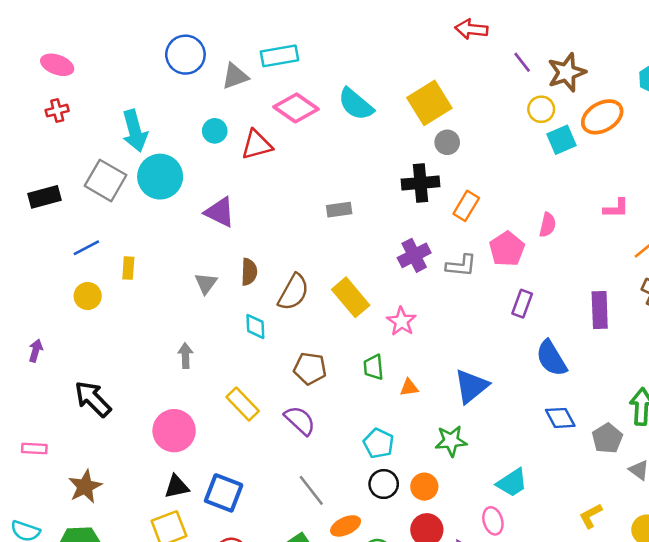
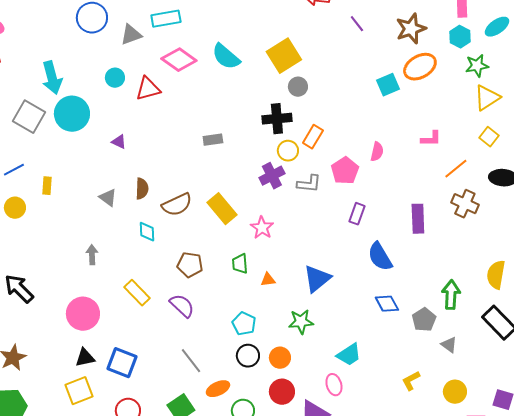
brown star: (567, 72) -> (411, 29), moved
yellow circle: (541, 109) -> (288, 151), moved
purple triangle: (220, 212) -> (119, 142), size x0.6
gray triangle: (206, 283) -> (108, 198), turned -30
brown semicircle: (293, 292) -> (177, 205), turned 36

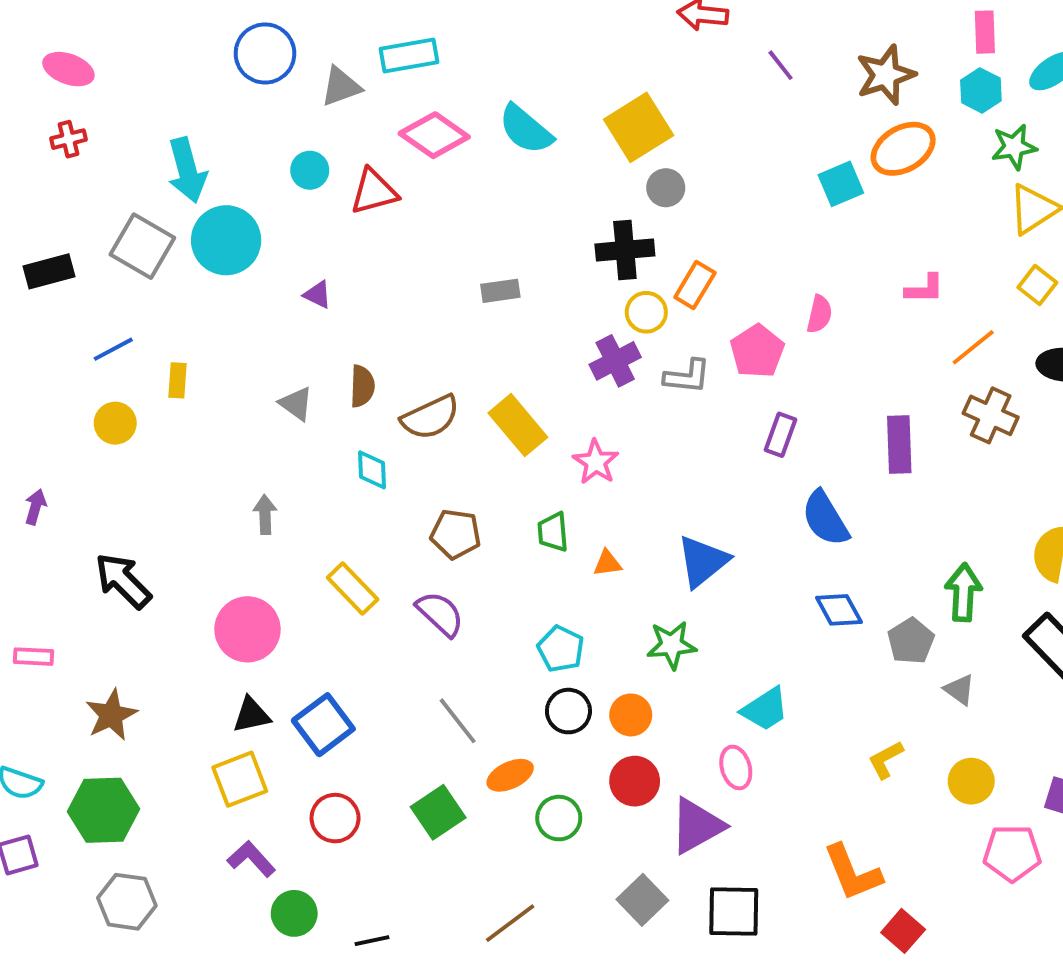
blue square: (122, 363) -> (323, 725), turned 32

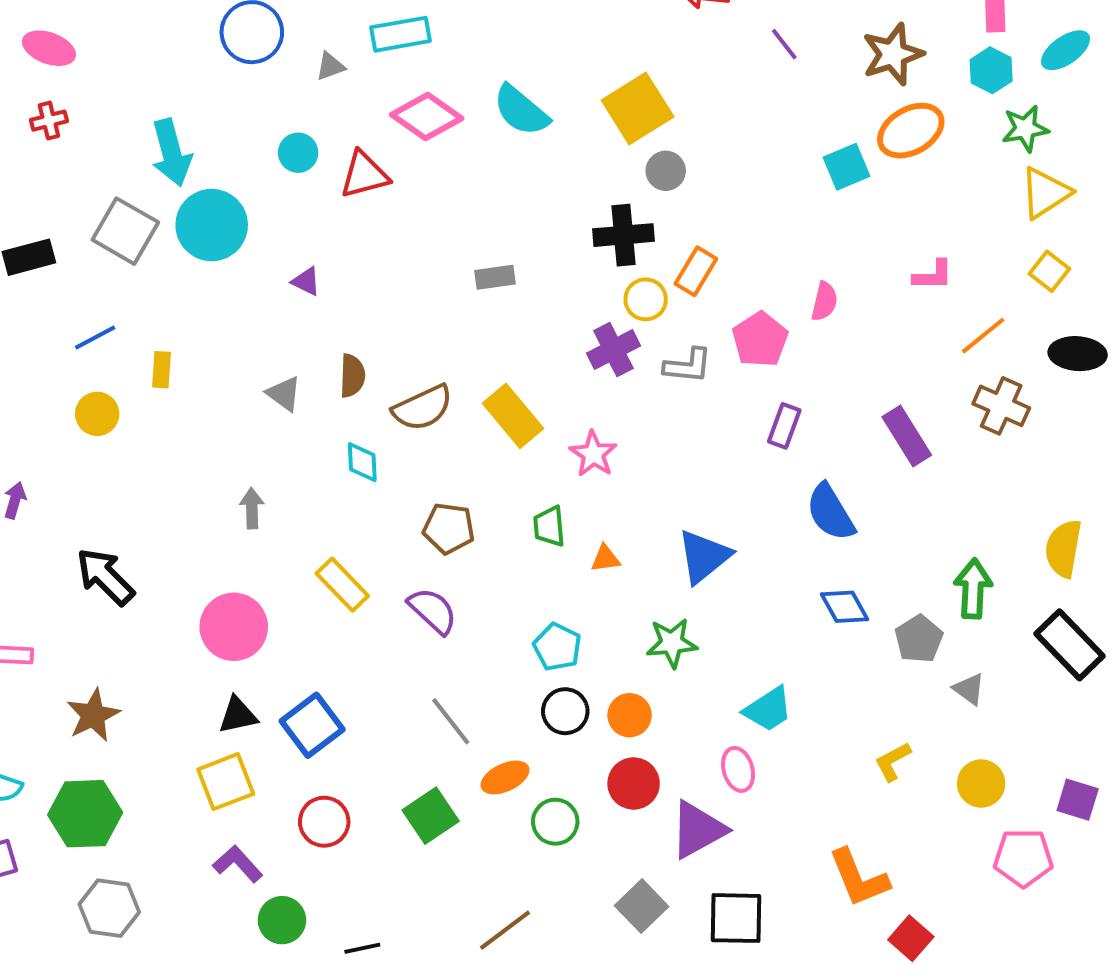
gray triangle: (341, 87) -> (330, 66), size x0.7
purple rectangle: (899, 445) -> (907, 436), turned -30

